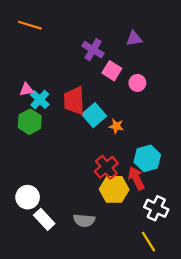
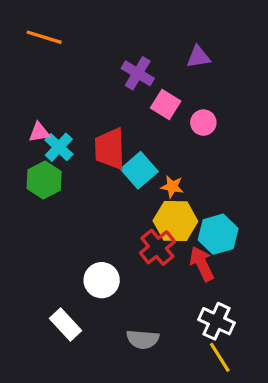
yellow hexagon: (114, 189) -> (175, 221), moved
white circle: (28, 197) -> (102, 280), moved
white cross: (156, 208) -> (217, 321), moved
gray semicircle: (84, 220) -> (143, 339), moved

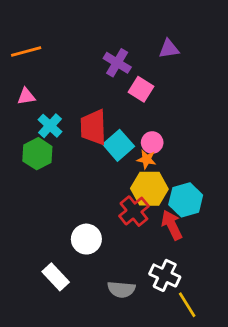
orange line: (44, 37) -> (26, 52), moved, turned -32
pink circle: (203, 123) -> (152, 143), moved
pink triangle: (39, 132) -> (26, 96), moved
white cross: (217, 321) -> (165, 275), moved

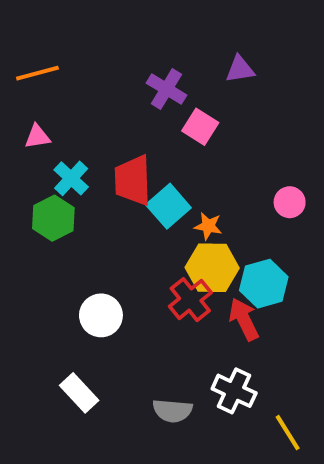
pink circle: (152, 143) -> (290, 202), moved
white circle: (86, 239) -> (101, 315), moved
yellow line: (187, 305) -> (288, 433), moved

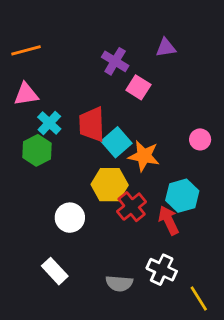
pink triangle: (37, 137) -> (26, 94), size x1.4
orange star: (208, 226) -> (144, 156), size x1.6
yellow hexagon: (212, 268) -> (110, 185), moved

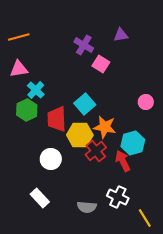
red trapezoid: (92, 124) -> (57, 119), moved
orange star: (144, 156) -> (105, 127), moved

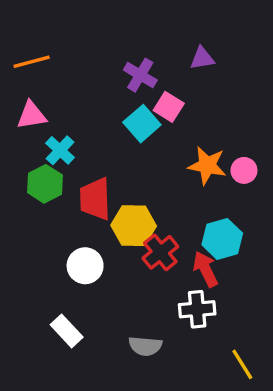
cyan square: (85, 104) -> (142, 124), moved
orange star: (105, 127) -> (207, 165), moved
white cross: (118, 197) -> (197, 309), moved, turned -30

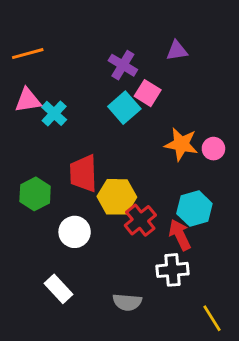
cyan cross: (60, 150) -> (54, 113), moved
green hexagon: (45, 184) -> (35, 194), moved

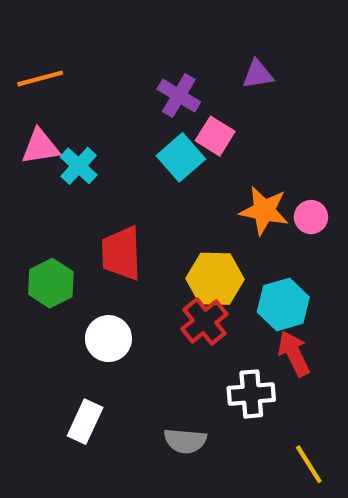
yellow hexagon: (117, 197) -> (215, 279), moved
red arrow: (180, 235) -> (294, 353), moved
white rectangle: (58, 289) -> (85, 422), turned 68

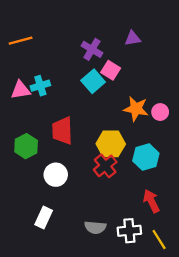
pink triangle: (40, 147) -> (21, 90), moved
cyan cross: (79, 166) -> (40, 86), turned 30
red arrow: (294, 353) -> (151, 201), moved
white cross: (251, 394) -> (129, 231), moved

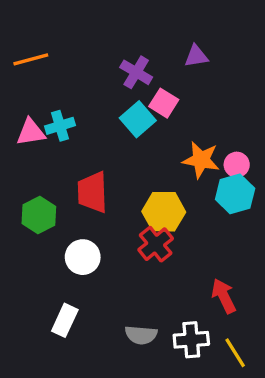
cyan hexagon: (146, 157) -> (235, 194), moved

